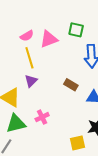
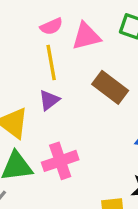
brown rectangle: (71, 85) -> (110, 87), moved, size x1.5
pink cross: (42, 117) -> (60, 161), size x1.5

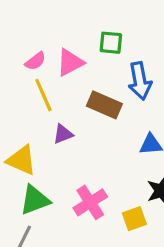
purple triangle: (49, 100) -> (63, 134), moved, turned 30
pink cross: (60, 161) -> (90, 202), moved

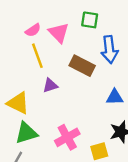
pink triangle: (70, 62) -> (59, 33), turned -50

